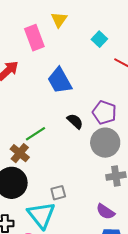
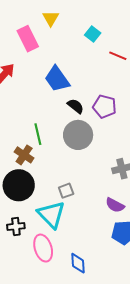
black semicircle: (75, 121) -> (75, 106), moved
green line: (36, 134) -> (38, 134), turned -65
gray circle: (105, 143) -> (78, 135), moved

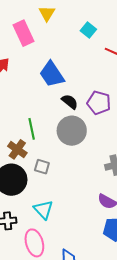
gray square: (66, 191) -> (42, 167), moved, turned 35
cyan triangle: (51, 215) -> (43, 210), size x0.7

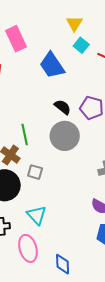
yellow triangle: (47, 13) -> (74, 23), moved
cyan square: (88, 30) -> (81, 45), moved
blue trapezoid: (52, 74) -> (52, 65), moved

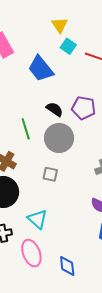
green line: (25, 134) -> (26, 129), moved
gray square: (35, 172) -> (50, 174), moved

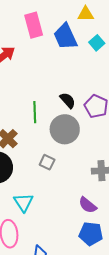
yellow triangle: (60, 25) -> (86, 14), moved, turned 48
blue trapezoid: (41, 69) -> (65, 36), moved

